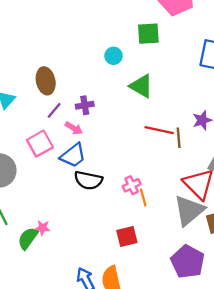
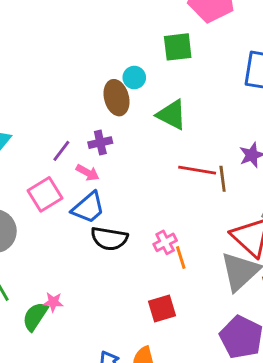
brown ellipse: (46, 81) -> (116, 98), moved

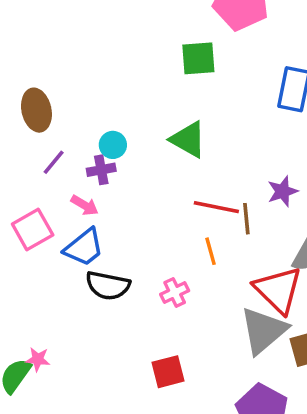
cyan circle: (134, 78) -> (113, 145), moved
brown ellipse: (116, 98) -> (36, 110), moved
purple line: (61, 151) -> (54, 162), moved
orange line: (181, 257) -> (210, 251), moved

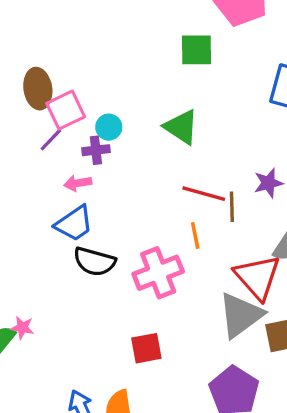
pink arrow: (85, 205) -> (78, 183), turned 136
pink square: (33, 230) -> (66, 110), moved
pink cross: (175, 293) -> (158, 273), size x1.8

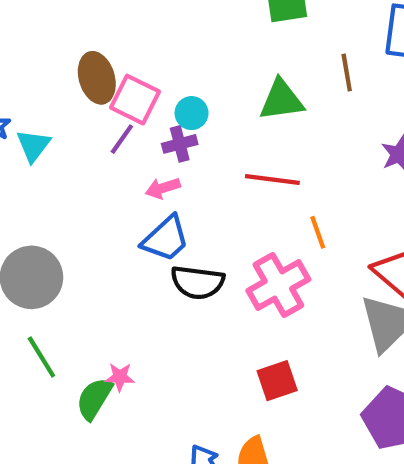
pink square: (66, 110) -> (135, 100), turned -30
green triangle: (181, 127) -> (281, 100), turned -33
red line: (204, 194) -> (272, 179), moved
brown line: (232, 207) -> (347, 72), moved

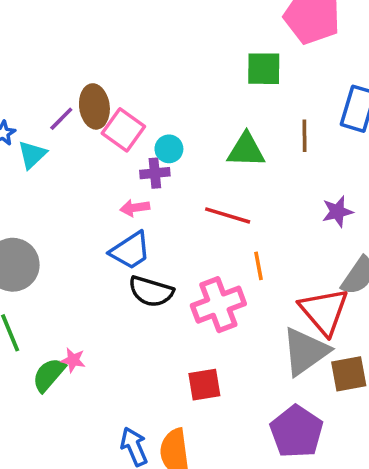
purple line: (122, 139) -> (61, 119), moved

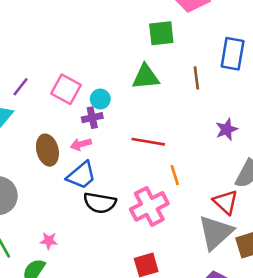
brown ellipse: (94, 106) -> (47, 150), moved
green triangle: (246, 150) -> (146, 77), moved
red triangle: (324, 311) -> (226, 202), size x0.7
pink star: (73, 360) -> (49, 241), moved

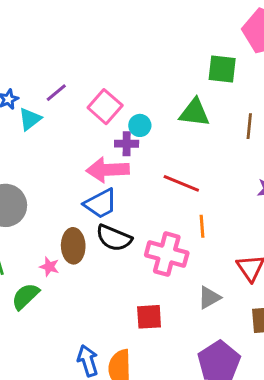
pink arrow: (81, 144) -> (108, 170), size x1.8
brown ellipse: (47, 150) -> (73, 246), moved
pink cross: (149, 206) -> (167, 254), turned 30
gray triangle: (216, 232) -> (209, 298), moved, size x0.6

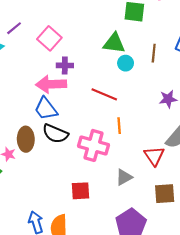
cyan circle: (140, 125) -> (126, 63), moved
blue trapezoid: (101, 204) -> (46, 109), turned 80

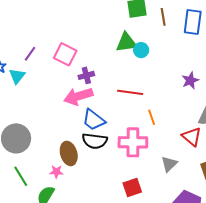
brown line: (154, 53) -> (163, 17), moved
cyan circle: (126, 63) -> (141, 50), moved
blue trapezoid: (46, 109) -> (94, 120), moved

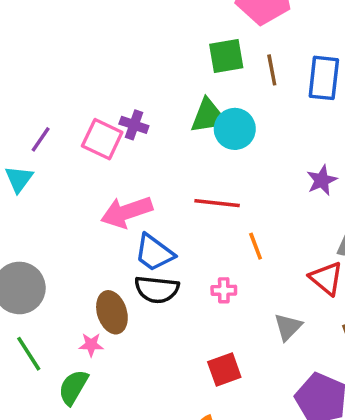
cyan circle: (141, 50) -> (235, 129), size x1.5
purple cross: (86, 75) -> (134, 125), moved, turned 35
pink cross: (133, 142) -> (224, 290), size x0.5

